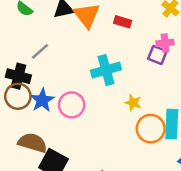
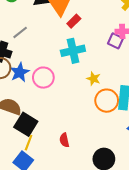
red rectangle: (123, 22) -> (74, 21), moved, turned -64

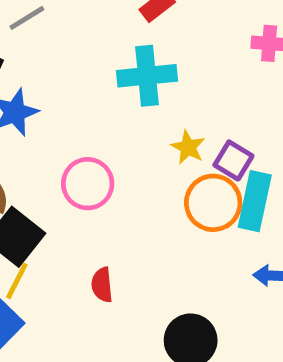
purple square: (116, 41) -> (233, 160), moved
pink circle: (43, 78) -> (88, 184), moved

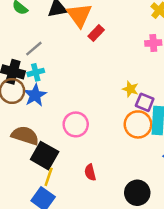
cyan cross: (147, 76) -> (36, 72), moved, size x0.6
yellow star: (188, 147) -> (130, 89), moved

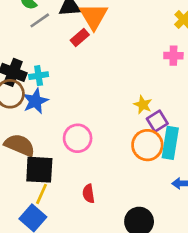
red rectangle: (96, 33) -> (80, 37), moved
gray line: (34, 49) -> (40, 20), moved
purple square: (145, 102) -> (157, 121), turned 30
black square: (45, 156) -> (39, 170), turned -32

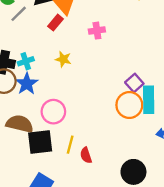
pink cross: (173, 56) -> (97, 31), moved
yellow star: (143, 105) -> (63, 59), moved
pink circle: (78, 138) -> (53, 112), moved
yellow line: (41, 194) -> (70, 145), moved

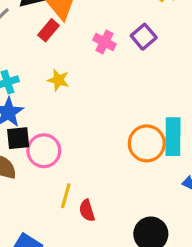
pink cross: (97, 31) -> (104, 42), turned 35
purple square: (134, 83) -> (144, 37), moved
black square: (40, 142) -> (18, 138), moved, size x0.7

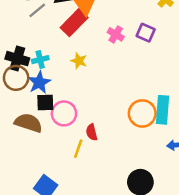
red rectangle: (49, 30) -> (74, 23), size x1.6
purple square: (144, 37) -> (146, 33), turned -30
red semicircle: (87, 211) -> (92, 132), moved

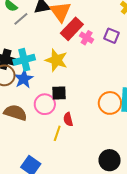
red rectangle: (74, 23) -> (72, 29), moved
cyan cross: (40, 60) -> (24, 60), size x1.5
yellow star: (79, 61) -> (56, 60), size x1.6
black square: (45, 103) -> (59, 93), moved

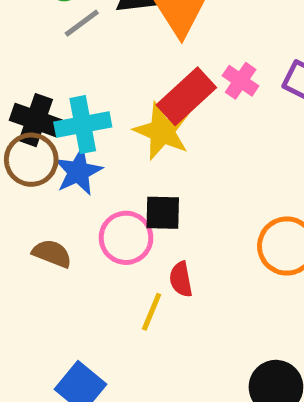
red rectangle: (72, 29) -> (186, 96), moved
brown semicircle: (15, 113) -> (52, 253), size x0.7

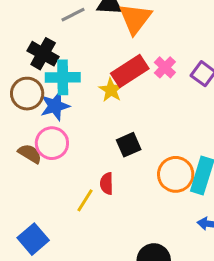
black cross: (36, 120) -> (43, 54), moved
yellow star: (162, 131) -> (111, 90), size x0.7
black square: (163, 213) -> (129, 145), moved, turned -35
pink circle: (126, 238) -> (52, 143), moved

